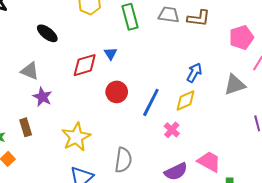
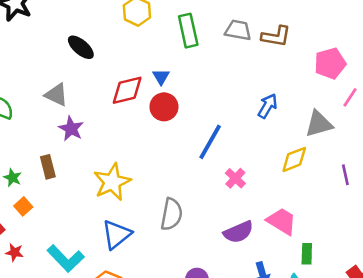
red circle: (117, 92) -> (164, 107), moved
yellow diamond: (186, 101) -> (294, 159), moved

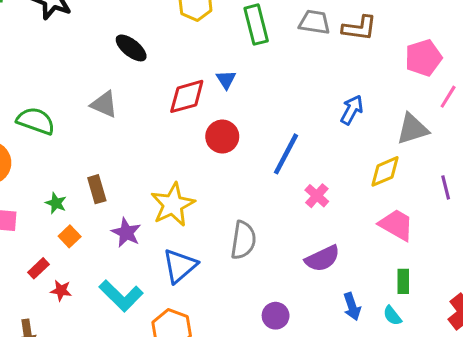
red circle: (164, 107) -> (222, 137), moved
purple star: (71, 129) -> (126, 233), moved
pink trapezoid: (282, 221) -> (396, 225), moved

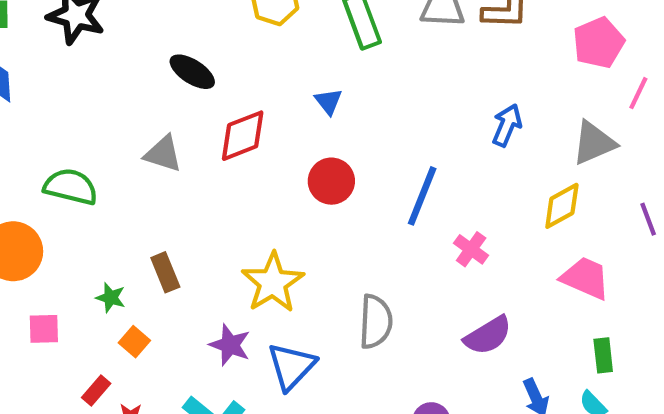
red diamond: (187, 96) -> (243, 136), moved
purple star: (126, 233) -> (230, 345), moved

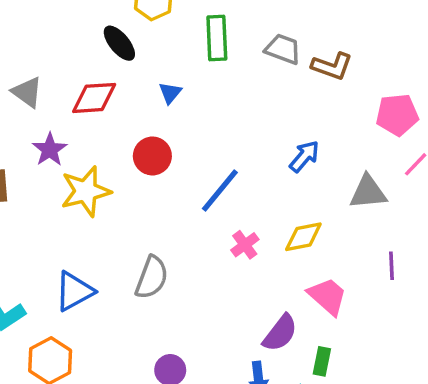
black ellipse: (192, 72) -> (119, 43), moved
yellow diamond: (562, 206) -> (303, 237), moved
yellow star: (273, 283) -> (86, 191), moved
purple semicircle: (488, 335) -> (280, 333), moved, turned -39
purple star: (230, 345) -> (50, 150), moved

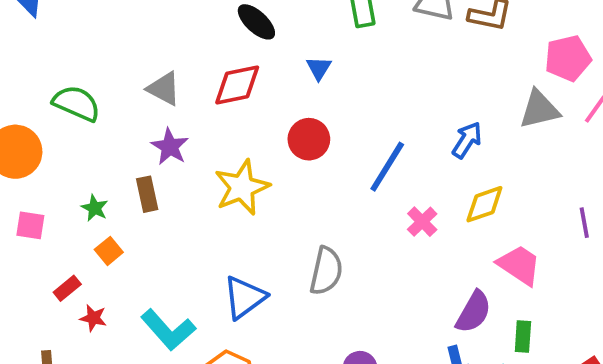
purple star: (50, 150) -> (170, 147), moved
blue arrow: (304, 156) -> (467, 140), moved
gray triangle: (368, 192) -> (539, 109), moved

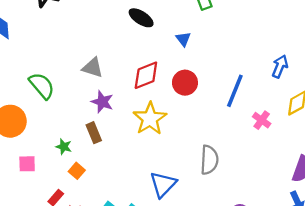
red diamond: (237, 85) -> (146, 75), moved
green semicircle: (77, 103) -> (42, 86), turned 36

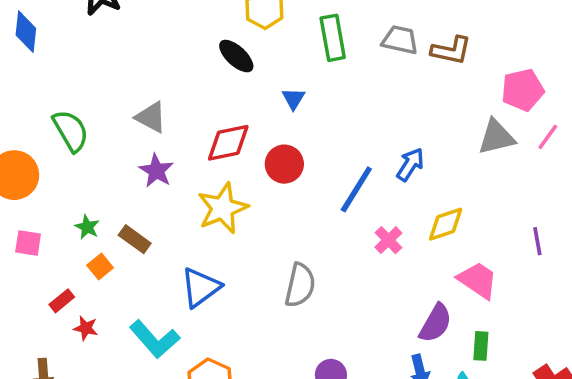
blue arrow: (280, 66) -> (410, 164), moved
brown rectangle: (94, 133) -> (135, 239), moved, turned -42
blue triangle: (163, 184) -> (201, 287), moved

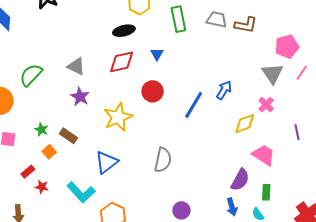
black ellipse: (236, 56) -> (124, 31), turned -55
green semicircle: (71, 131) -> (31, 75), turned -105
gray triangle: (496, 137) -> (272, 73), turned -50
red diamond: (228, 143) -> (122, 62), moved
pink cross: (388, 240) -> (266, 105), moved

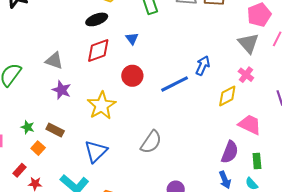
blue line: (194, 105) -> (175, 84), turned 40
gray semicircle: (163, 160) -> (151, 142), turned 30

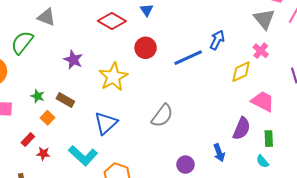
red diamond: (98, 51) -> (112, 21), turned 48
gray triangle: (54, 61) -> (46, 17), moved
blue arrow: (225, 180) -> (219, 153), moved

